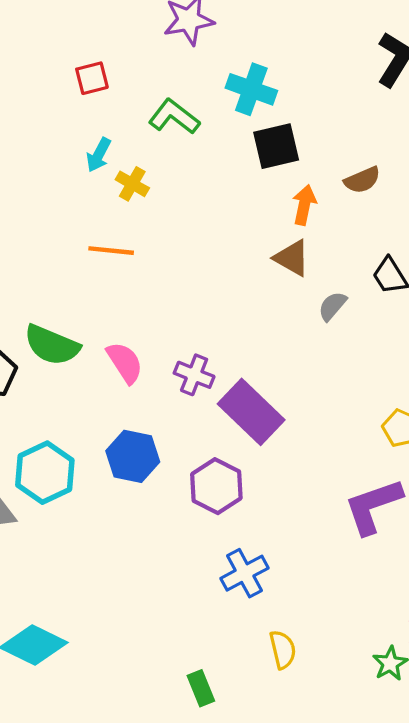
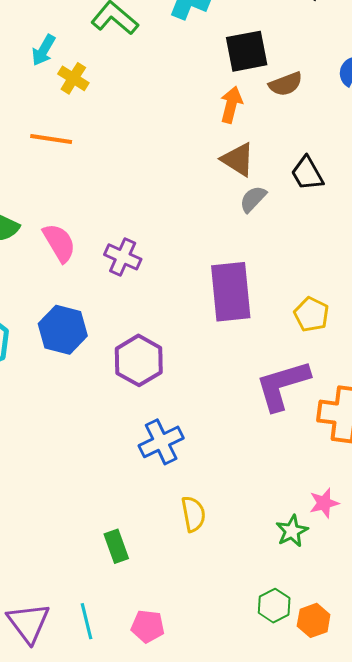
black square: (276, 146) -> (247, 51), moved
brown triangle: (292, 258) -> (238, 159), moved
purple rectangle: (251, 412) -> (231, 292), moved, turned 38

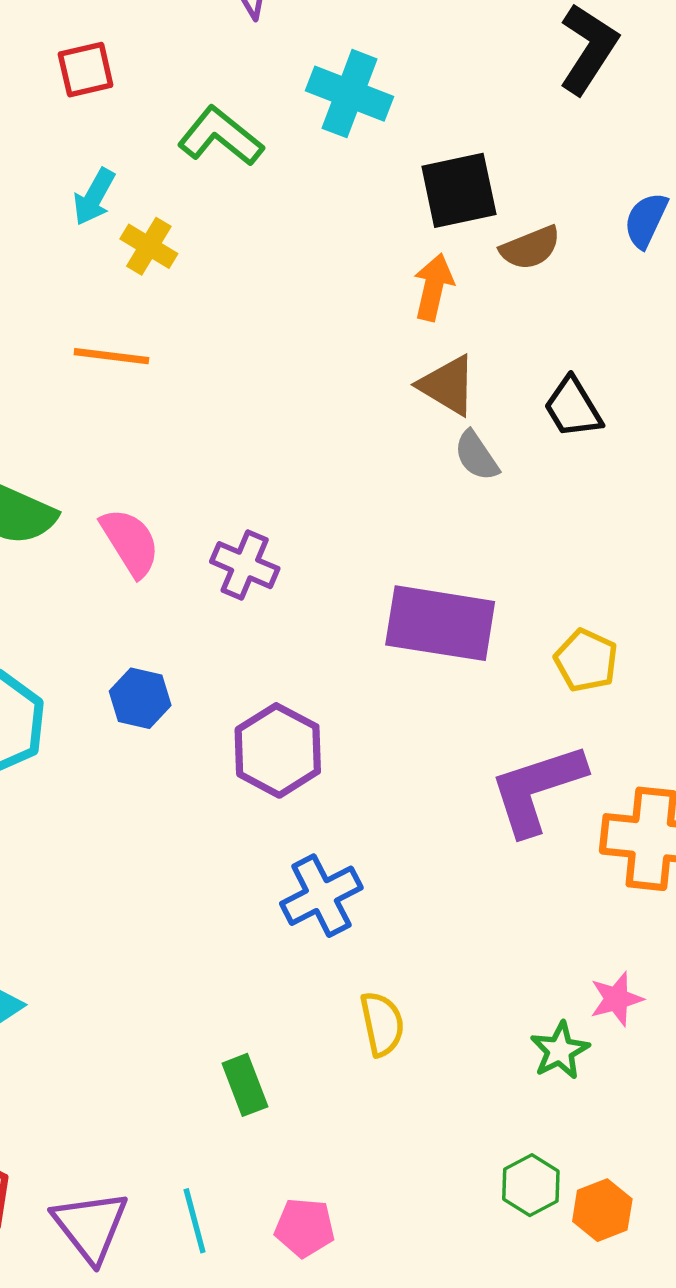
gray semicircle: (253, 199) -> (476, 456), turned -76
purple rectangle: (231, 292) -> (440, 623), turned -74
blue hexagon: (63, 330) -> (140, 698), size x0.7

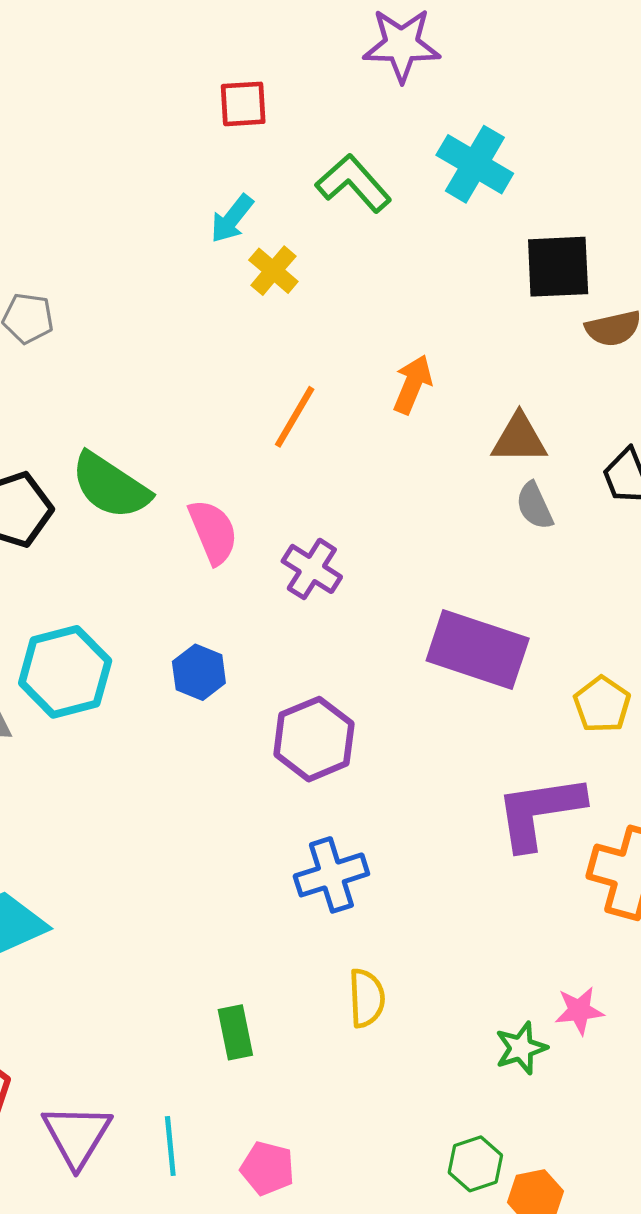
orange arrow: (433, 287) -> (413, 384), moved
orange line: (111, 356) -> (295, 417), moved, turned -76
brown triangle: (448, 385) -> (519, 439), turned -40

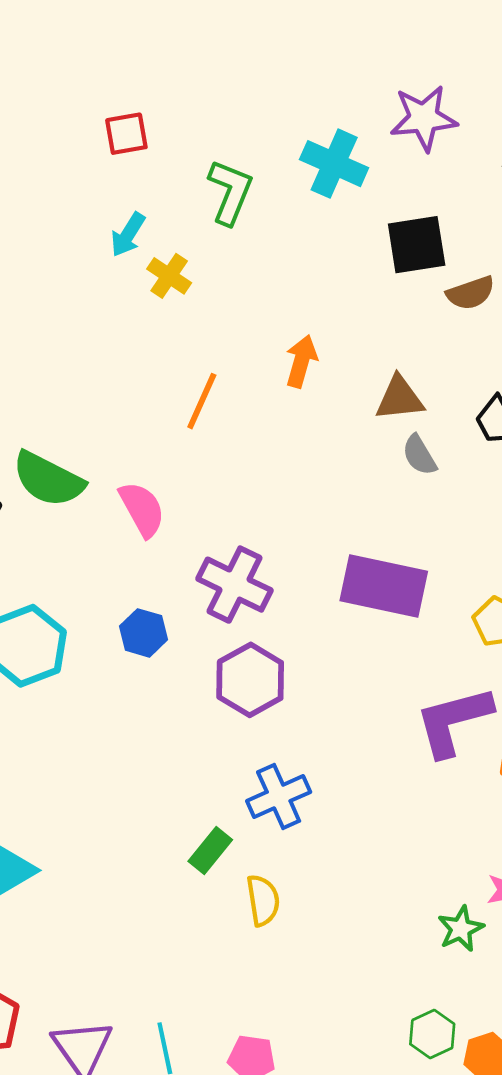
purple star: (402, 45) -> (424, 118), moved
green L-shape: (353, 183) -> (230, 192), turned 70
purple cross: (312, 569) -> (235, 585), moved, size x1.4
yellow semicircle: (367, 998) -> (263, 900), moved
green rectangle: (235, 1032) -> (210, 851), moved, turned 57

